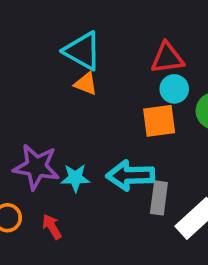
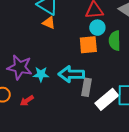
red arrow: (52, 227) -> (27, 101), turned -96

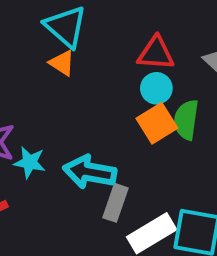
orange square: (88, 45) -> (157, 123), moved, turned -36

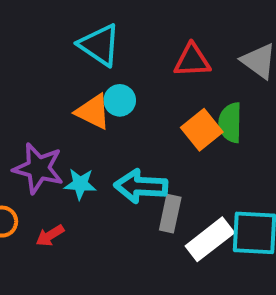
orange triangle: (62, 63) -> (93, 112), moved, size x1.4
cyan circle: (156, 88) -> (120, 100), moved

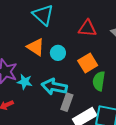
cyan circle: (120, 100) -> (58, 53), moved
green semicircle: (230, 123) -> (99, 81), moved

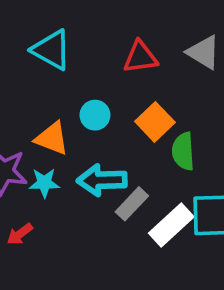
orange triangle: (36, 47) -> (52, 138), moved
gray rectangle: (67, 102) -> (132, 204), turned 36

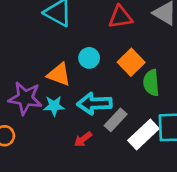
red arrow: (20, 234) -> (83, 139), moved

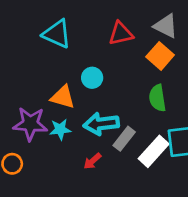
orange square: (131, 62) -> (160, 56), moved

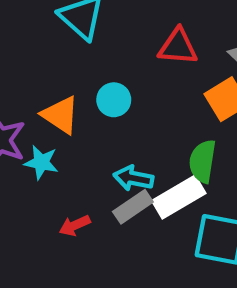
cyan arrow: (101, 124) -> (133, 178), moved, size x0.7
white rectangle: (154, 151) -> (179, 197), moved

